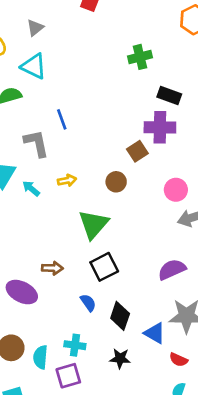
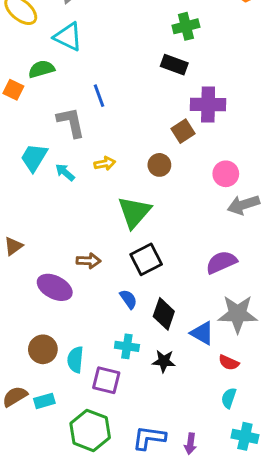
black rectangle: (169, 95) -> (174, 65), moved
cyan cross: (75, 345) -> (127, 346), moved
purple square: (68, 376) -> (106, 380), turned 30

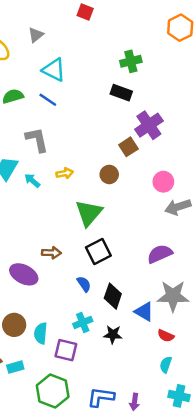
cyan triangle: (68, 37) -> (54, 70), moved
blue line: (99, 96) -> (48, 100), moved, turned -36
purple cross: (208, 104) -> (149, 125), turned -36
cyan cross: (127, 346) -> (83, 322), turned -30

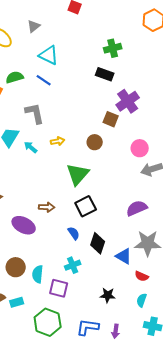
brown square: (128, 147) -> (111, 119), turned -35
black star: (113, 335) -> (108, 295), moved

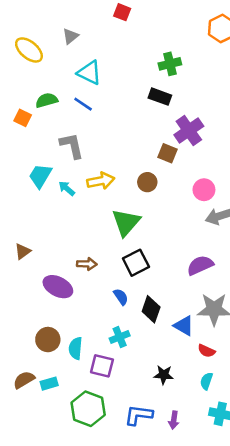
yellow arrow: (58, 141) -> (101, 181), size x1.5

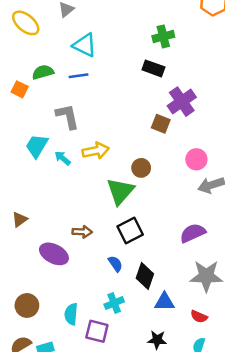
blue line: (83, 104) -> (79, 76), turned -42
brown circle: (147, 182) -> (141, 168), moved
blue triangle: (184, 326) -> (164, 302), moved, turned -30
brown circle: (48, 340) -> (27, 305), moved

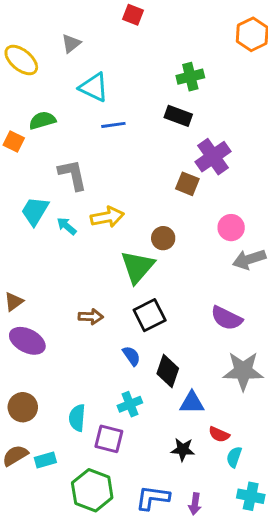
blue line: (79, 76) -> (113, 125), moved
purple semicircle: (193, 233) -> (227, 318), turned -130
purple ellipse: (54, 254) -> (27, 341), moved
red semicircle: (199, 317) -> (219, 434), moved

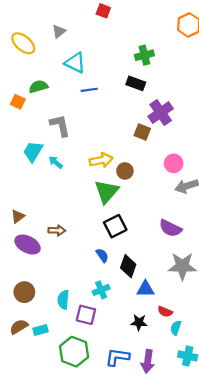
yellow arrow: (107, 217) -> (101, 160), moved
brown arrow: (91, 317) -> (57, 230), moved
purple arrow: (195, 504) -> (148, 361), size x1.5

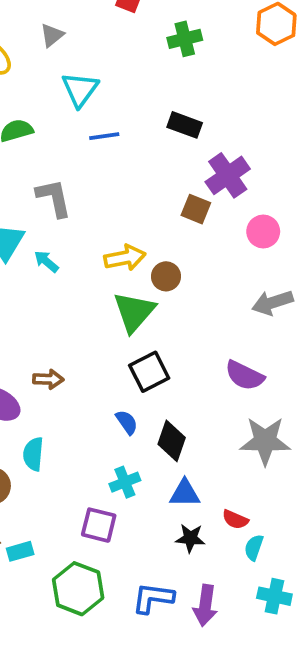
green cross: (144, 55) -> (185, 39), moved
cyan triangle: (75, 63) -> (80, 89), turned 40
pink circle: (174, 163) -> (263, 231), moved
blue triangle: (145, 289) -> (185, 493), moved
cyan semicircle: (63, 300) -> (33, 454), moved

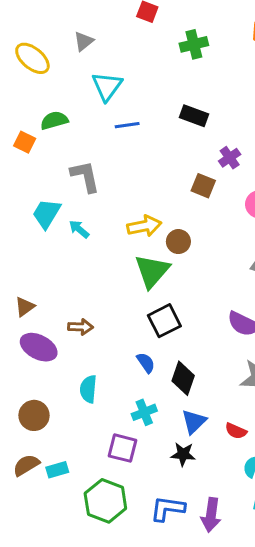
purple cross: (228, 175) -> (230, 158), size x0.6
cyan semicircle: (33, 454) -> (88, 389), moved
blue triangle: (185, 493) -> (194, 422), turned -44
red semicircle: (235, 519) -> (236, 431), moved
black star: (190, 538) -> (183, 454), moved

